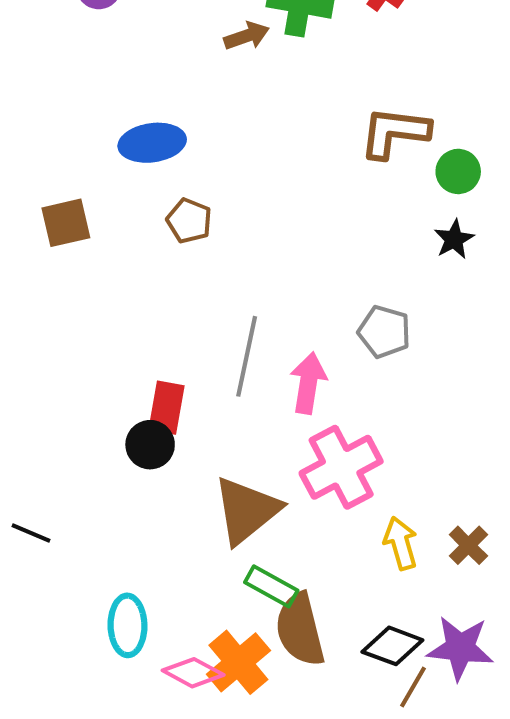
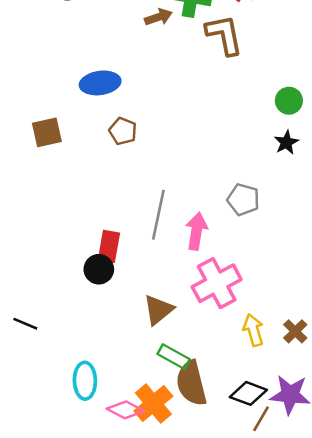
brown L-shape: (395, 132) -> (224, 35), moved, turned 72
brown triangle: (247, 510) -> (158, 310), size x0.7

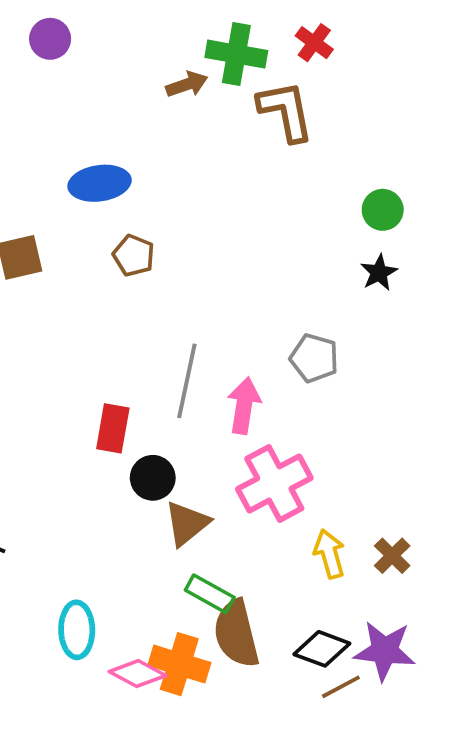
black circle: (99, 269) -> (153, 478), moved
orange cross: (153, 404) -> (179, 664), turned -33
brown line: (261, 419) -> (341, 687), turned 32

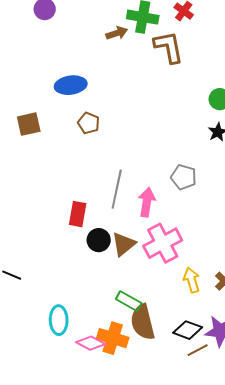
brown triangle: (187, 523) -> (124, 244), moved

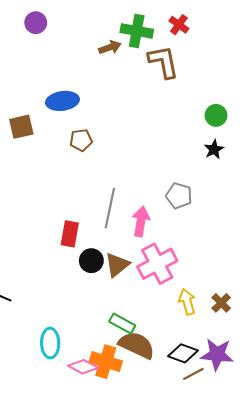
brown pentagon: (89, 123) -> (81, 140), turned -30
brown square: (29, 124) -> (21, 127), moved
brown semicircle: (143, 322) -> (137, 345), turned 129

